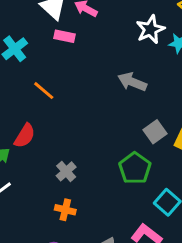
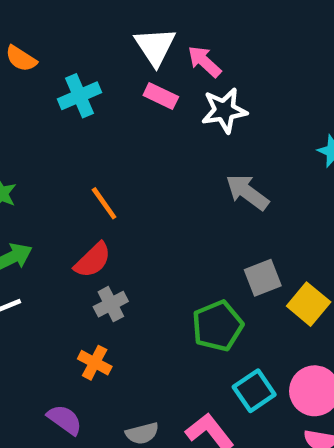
white star: (150, 29) -> (224, 110), moved
orange line: (44, 91) -> (104, 203), moved
red semicircle: (25, 136) -> (93, 260), moved

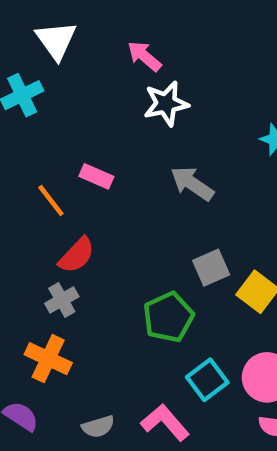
white triangle: (155, 46) -> (56, 40), moved
pink rectangle: (161, 96) -> (96, 176), moved
red semicircle: (93, 260) -> (77, 255), moved
orange cross: (95, 363) -> (48, 359), size x1.4

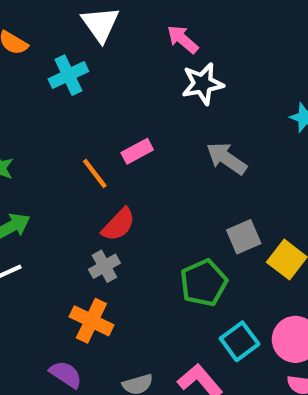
pink rectangle: (96, 176) -> (137, 151), turned -52

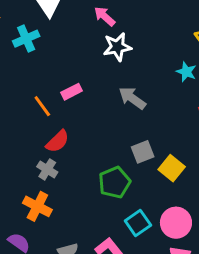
gray cross: (104, 266) -> (47, 169), turned -30

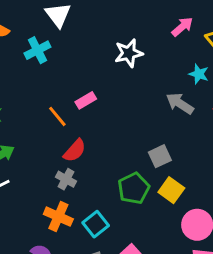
pink arrow: (105, 16) -> (182, 27), moved, turned 100
gray arrow: (132, 98) -> (180, 104), moved
yellow square: (172, 168) -> (171, 190), moved
cyan square: (138, 223) -> (96, 224), moved

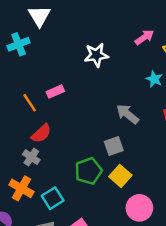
gray arrow: (180, 104) -> (127, 114), moved

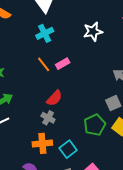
cyan cross: (19, 44) -> (45, 33), moved
orange line: (30, 103) -> (44, 64), moved
orange cross: (21, 188) -> (42, 143), turned -30

